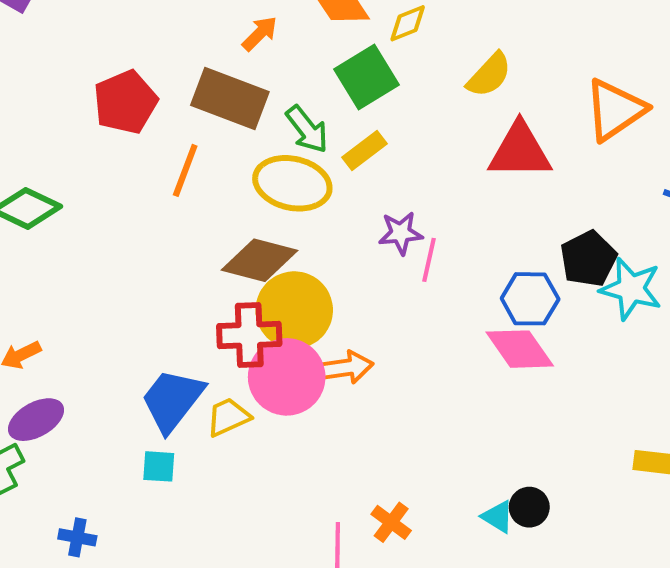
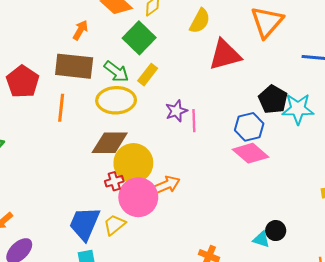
red cross: (249, 335) -> (114, 181), size x0.6

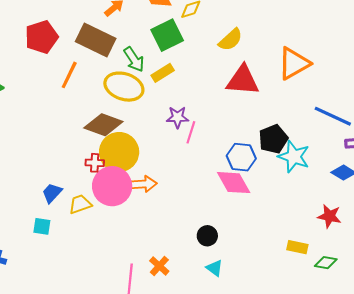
blue trapezoid: (85, 224) -> (52, 193), size x0.6
black circle: (276, 231) -> (207, 236), moved

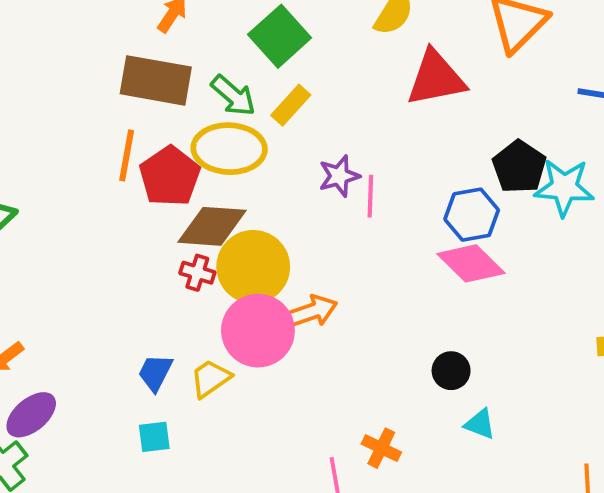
red pentagon: (42, 37) -> (170, 176), moved
red cross: (95, 163) -> (197, 273), moved, turned 30

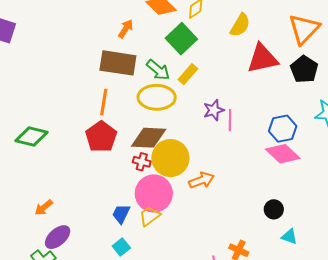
black pentagon: (519, 167) -> (304, 69), moved
red pentagon: (170, 176) -> (101, 137), moved
pink circle: (258, 331) -> (154, 193), moved
cyan square: (154, 437) -> (121, 247), turned -30

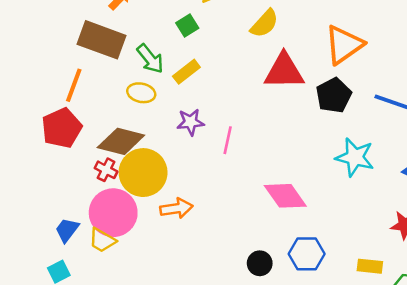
green square: (181, 39) -> (187, 26), size x0.6
yellow ellipse: (157, 97) -> (141, 93), size x0.6
purple star: (214, 110) -> (190, 122), moved
blue hexagon: (283, 129) -> (307, 254), moved
yellow trapezoid: (150, 216) -> (102, 240), turned -125

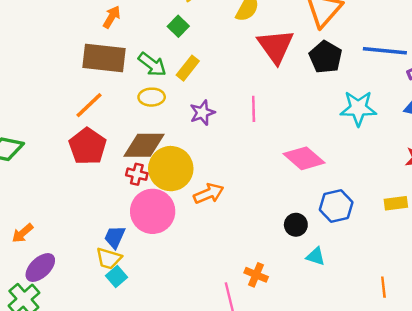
red triangle: (284, 71) -> (276, 46), turned -51
orange line: (74, 85) -> (89, 105), turned 40
pink line: (228, 140) -> (254, 109), moved
yellow trapezoid: (102, 240) -> (109, 258), moved

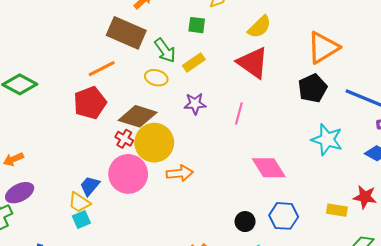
green square: (178, 26) -> (197, 25), turned 36
red triangle: (276, 46) -> (253, 63), moved, turned -36
yellow rectangle: (396, 203) -> (337, 210), moved

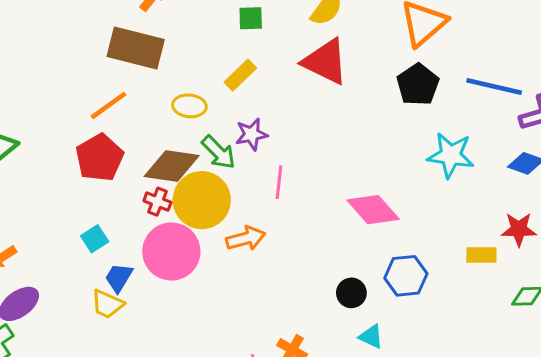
green square: (197, 25) -> (251, 18), moved
green arrow: (165, 50) -> (218, 152), moved
pink line: (239, 114) -> (279, 182), moved
cyan square: (81, 219) -> (95, 239), moved

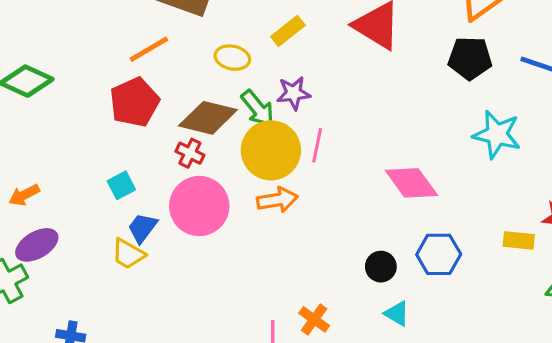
black pentagon: (418, 85) -> (470, 58), turned 30
yellow circle: (202, 200) -> (271, 150), moved

